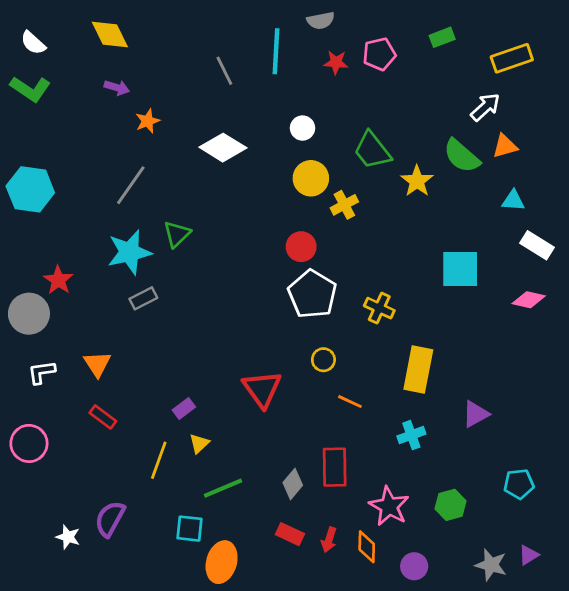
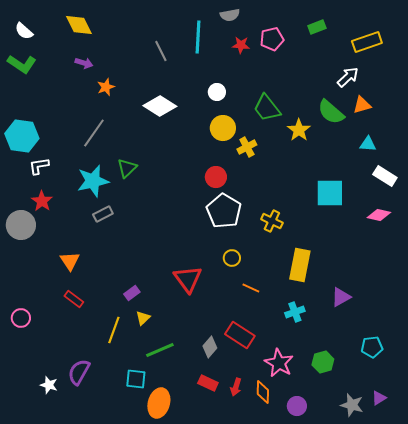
white L-shape: (42, 372) -> (39, 166), moved
pink circle: (29, 443) -> (21, 318), size x0.7
red rectangle: (335, 467) -> (240, 335), turned -56

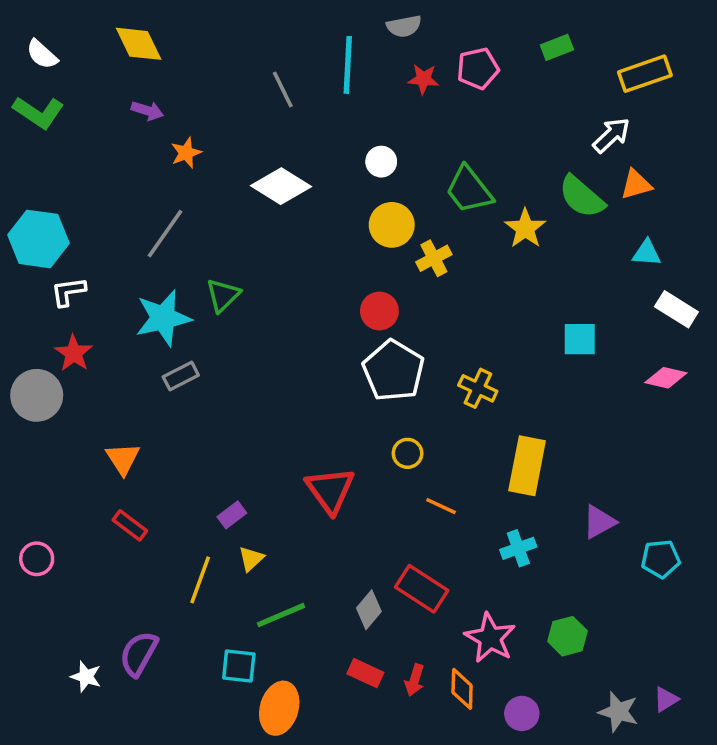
cyan square: (330, 193) -> (580, 339), size x0.7
cyan pentagon: (372, 347) -> (661, 559), moved

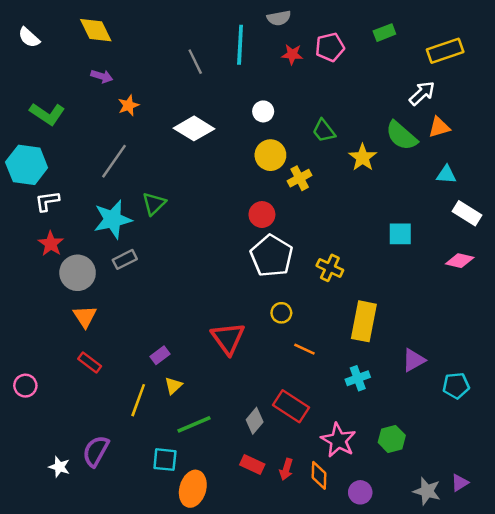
green L-shape: (38, 112) -> (47, 114), moved
green trapezoid: (469, 190) -> (324, 131), size x0.7
gray circle: (37, 395) -> (78, 273), moved

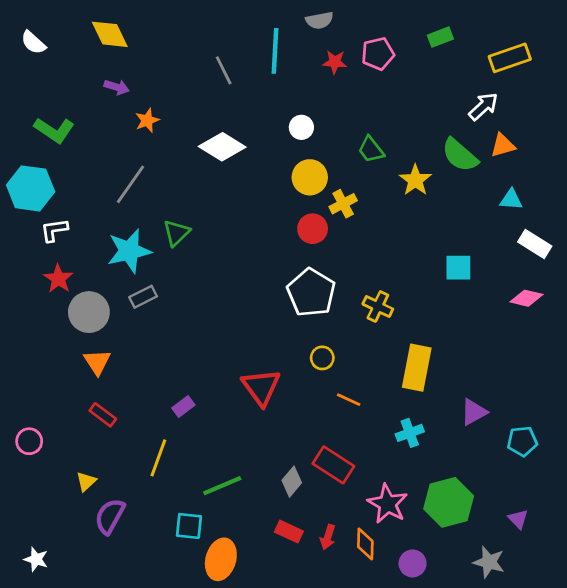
red circle: (262, 215) -> (313, 229), moved
yellow triangle: (173, 386) -> (86, 482), moved
green hexagon: (392, 439) -> (449, 502), size x1.6
white star: (59, 467) -> (36, 559), moved
purple triangle: (460, 483) -> (518, 519), moved, turned -42

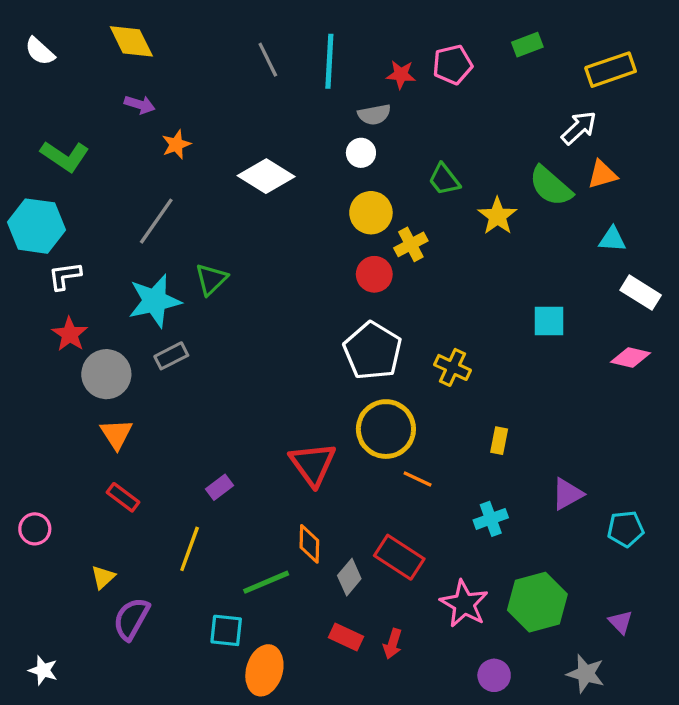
gray semicircle: (319, 20) -> (374, 115), moved
gray line: (224, 70) -> (268, 60), moved
yellow circle: (322, 358) -> (386, 429), size x2.0
yellow rectangle: (417, 368) -> (499, 441), size x0.5
orange diamond: (365, 544) -> (309, 544), moved

